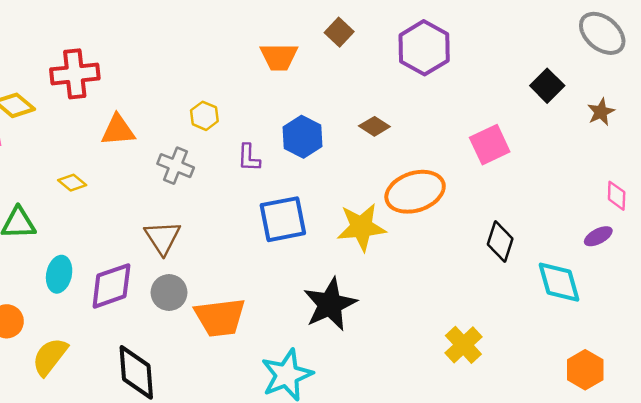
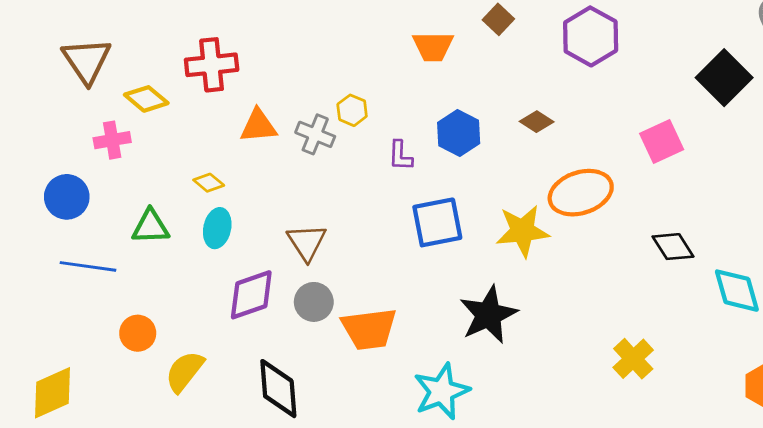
black square: (547, 86) -> (724, 78), size x1.5
gray cross: (176, 166) -> (315, 134), moved
black diamond: (500, 241) -> (673, 247), turned -51
cyan ellipse: (59, 274) -> (217, 228), moved

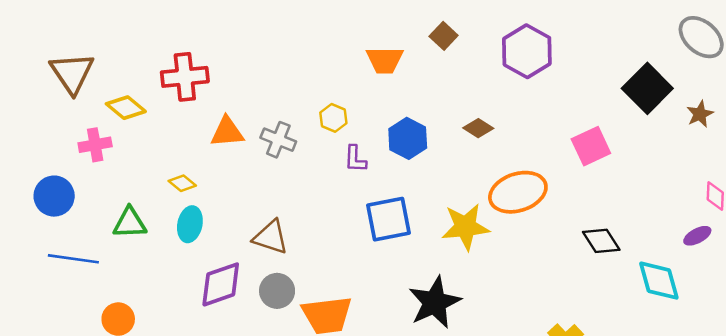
yellow hexagon: (352, 110) -> (333, 118), moved
brown triangle: (307, 242) -> (271, 237), turned -39

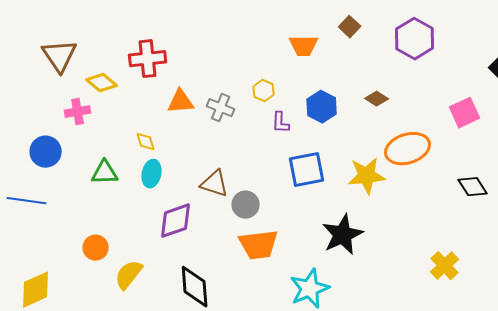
yellow diamond: (182, 183) -> (146, 142), turned 35
blue line: (73, 259) -> (27, 201), moved
gray circle: (277, 291) -> (246, 205), moved

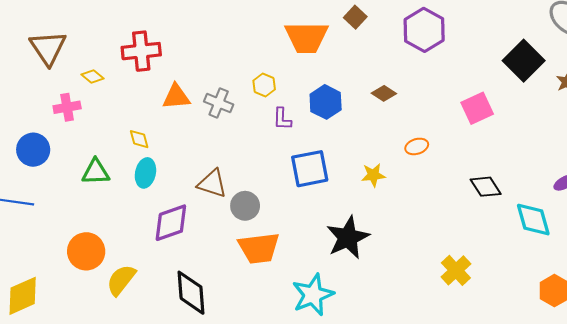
orange trapezoid: (304, 46) -> (307, 37), size x1.4
yellow diamond: (102, 83) -> (93, 77), size x0.7
orange ellipse: (408, 149) -> (417, 146), size x0.5
yellow star: (367, 176) -> (373, 175), size x0.6
orange circle: (96, 248) -> (86, 251), size x1.4

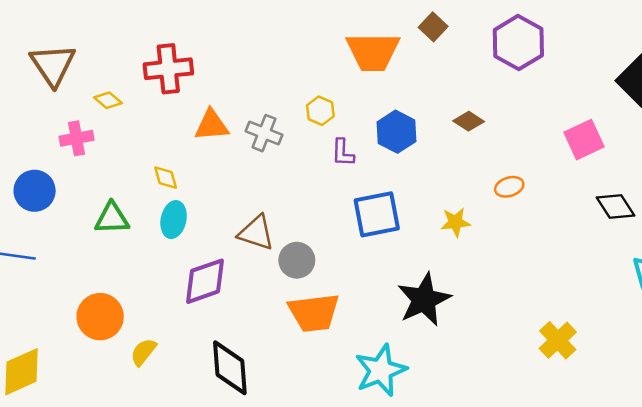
black diamond: (486, 187) -> (615, 206), moved
yellow semicircle: (121, 280) -> (143, 352), size x0.7

